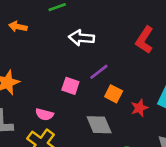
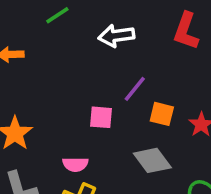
white arrow: (81, 38) -> (116, 36), moved

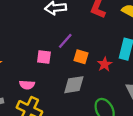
gray diamond: (152, 160) -> (74, 85), turned -65

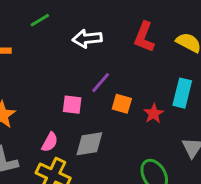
pink semicircle: (27, 85) -> (50, 142), turned -64
gray diamond: (74, 85) -> (89, 144), moved

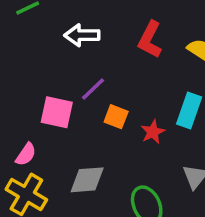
pink square: (72, 105) -> (57, 112), size x1.4
gray diamond: (89, 144) -> (87, 180), moved

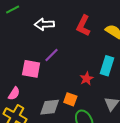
orange square: (116, 117) -> (70, 99), moved

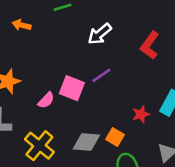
white arrow: (44, 24) -> (100, 34), turned -48
pink semicircle: (14, 94) -> (46, 100), moved

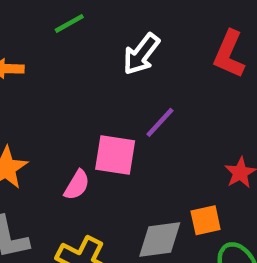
orange square: (115, 137) -> (206, 220), turned -30

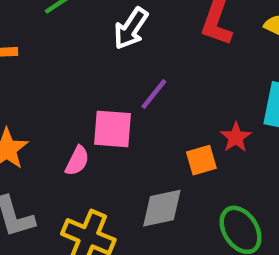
orange square: (206, 220) -> (201, 160), moved

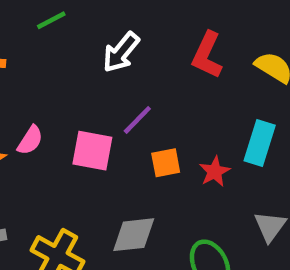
orange square: (201, 160) -> (166, 163), moved
pink semicircle: (77, 161) -> (30, 140), moved

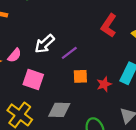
white arrow: (121, 52) -> (45, 44), moved
pink square: (92, 151) -> (33, 79), moved

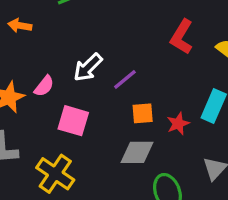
gray diamond: (59, 110) -> (137, 152), moved

